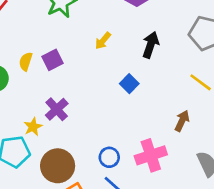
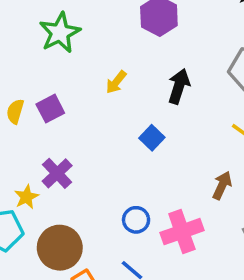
blue circle: (109, 157) -> (136, 220), moved

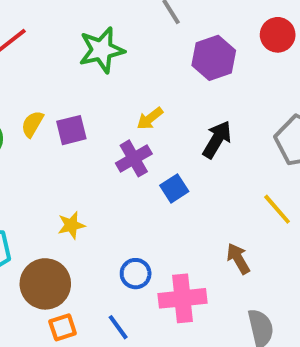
purple cross: (57, 173) -> (134, 158), moved
brown arrow: (222, 185) -> (238, 259), turned -68
yellow star: (26, 197) -> (71, 225), moved

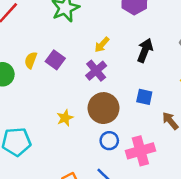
purple square: (71, 130) -> (55, 60), turned -30
blue square: (174, 188) -> (144, 97), moved, turned -35
brown circle: (45, 284) -> (103, 108), moved

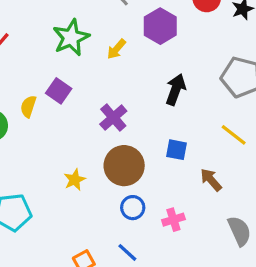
yellow arrow: (102, 45) -> (116, 49), moved
purple square: (55, 60) -> (59, 91), moved
pink cross: (140, 151) -> (173, 220), size x0.6

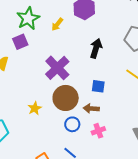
purple square: (59, 91) -> (20, 42), moved, turned 35
purple cross: (113, 118) -> (57, 68), size x1.4
brown arrow: (211, 180) -> (91, 109), moved, turned -42

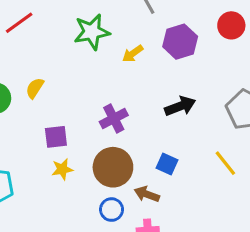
purple square: (20, 42) -> (56, 137), moved
black arrow: (96, 48) -> (180, 106), turned 36
purple cross: (57, 68) -> (114, 119), size x0.7

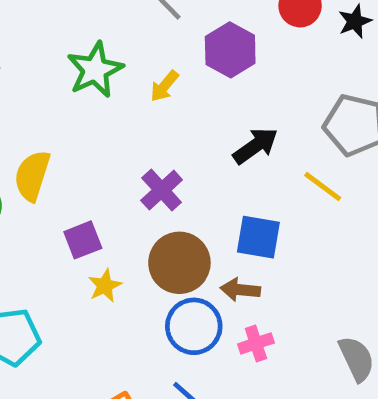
yellow semicircle: (35, 88) -> (32, 176), size x1.5
yellow line: (225, 163) -> (323, 186), moved
blue square: (167, 164) -> (258, 237), size x1.4
blue circle: (112, 210) -> (194, 326), size x1.5

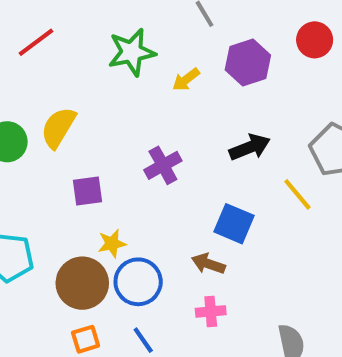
brown circle: (179, 263) -> (82, 283), moved
yellow star: (105, 286) -> (112, 243), moved
blue circle: (194, 326) -> (138, 282), moved

